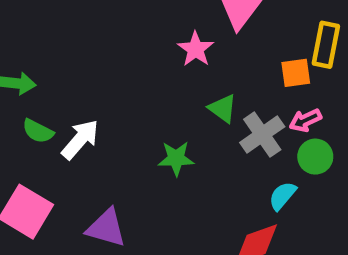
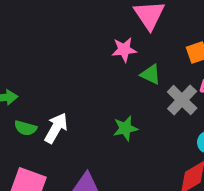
pink star: (196, 49) -> (124, 50), turned -30
green triangle: (223, 108) -> (151, 74), moved

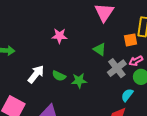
pink star: (124, 50) -> (59, 36), moved
green semicircle: (25, 128) -> (59, 76), moved

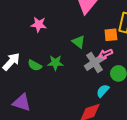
pink arrow: (136, 61) -> (105, 54), moved
green star: (79, 81) -> (55, 63), moved

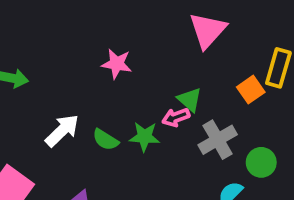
orange square: (111, 35) -> (251, 90), turned -32
pink arrow: (105, 54) -> (176, 117), moved

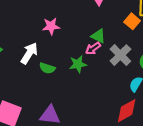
white arrow: (62, 131) -> (29, 53), moved
green semicircle: (106, 140) -> (47, 68), moved

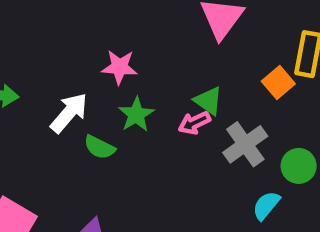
green star: (78, 64) -> (136, 115), moved, turned -30

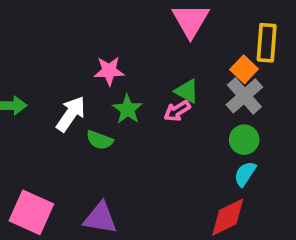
gray cross: (245, 144) -> (244, 96), moved
green circle: (299, 166) -> (244, 140), moved

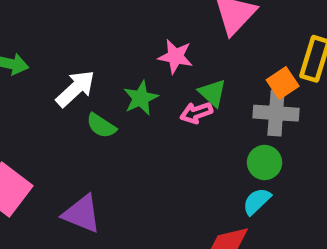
pink star: (109, 71) -> (176, 56), moved
gray cross: (244, 96) -> (276, 113), turned 33

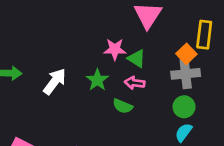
green triangle: (212, 93) -> (137, 59), moved
pink arrow: (196, 113) -> (135, 83), turned 36
green semicircle: (101, 126) -> (123, 106), moved

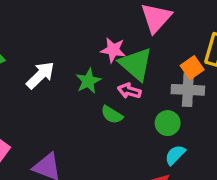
green triangle: (137, 59) -> (136, 64), size x1.6
green circle: (184, 107) -> (168, 123), moved

